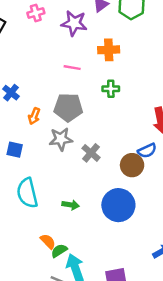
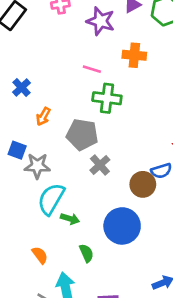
green cross: (111, 89) -> (107, 98), moved, size x1.5
gray pentagon: (68, 107) -> (82, 135), moved
gray star: (61, 139) -> (37, 166), moved
cyan semicircle: (27, 193) -> (51, 199), moved, turned 36
green semicircle: (59, 251) -> (86, 253), moved, turned 91

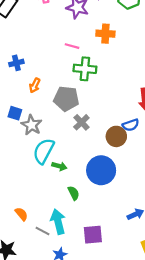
blue cross: (22, 87) -> (16, 63), turned 32
gray star: (37, 166) -> (32, 125), turned 30
orange semicircle: (40, 255) -> (21, 214), moved

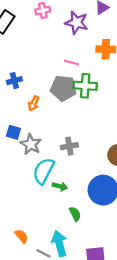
gray pentagon: (66, 99) -> (63, 88), moved
gray cross: (81, 122) -> (69, 146), moved, turned 35

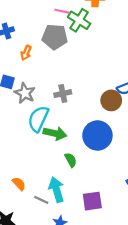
green cross: (85, 86) -> (79, 20), moved, turned 30
green arrow: (60, 186) -> (55, 133), size x1.5

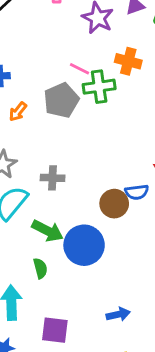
green cross: (79, 20) -> (99, 87), turned 35
gray pentagon: (55, 37) -> (61, 100), turned 30
green arrow: (55, 133) -> (48, 231), moved

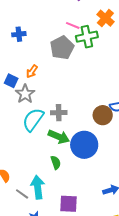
orange cross: (128, 61) -> (105, 18), turned 30
orange arrow: (18, 112) -> (32, 71), moved
gray cross: (53, 178) -> (59, 113), moved

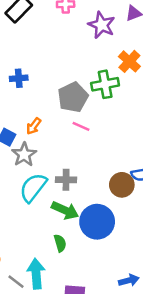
pink line: (73, 25) -> (81, 126), moved

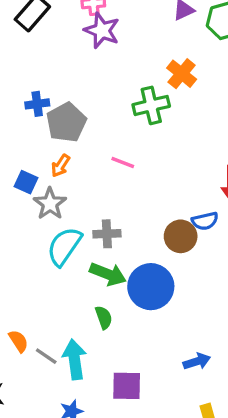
purple star: (102, 25) -> (102, 30), moved
gray pentagon: (73, 97) -> (66, 122), moved
gray line: (16, 282) -> (46, 356), moved

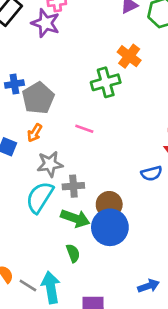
purple star: (102, 30) -> (46, 23), moved
gray star: (50, 204) -> (50, 164), moved, turned 30
brown circle: (181, 236) -> (109, 204), moved

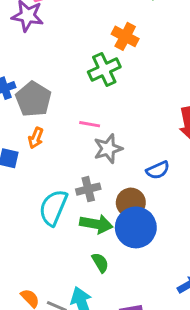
gray star: (50, 164) -> (108, 149), moved
blue semicircle: (152, 173) -> (158, 170), moved

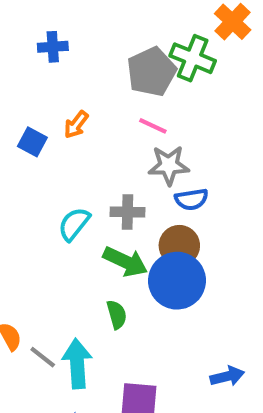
green cross: (104, 69) -> (193, 58), turned 32
gray pentagon: (33, 99) -> (151, 72), moved
blue semicircle: (158, 170) -> (191, 199), moved
cyan semicircle: (53, 208) -> (74, 224), size x0.7

